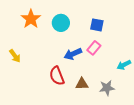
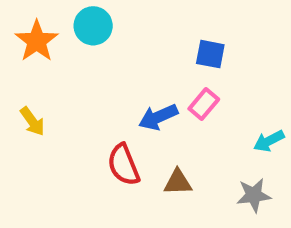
orange star: (31, 19) -> (37, 41), moved
cyan circle: (61, 23) -> (93, 26), moved
gray star: (107, 88) -> (254, 195), moved

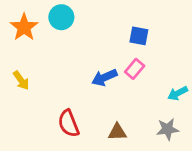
red semicircle: (124, 165) -> (69, 123), moved
brown triangle: (178, 182) -> (117, 132), moved

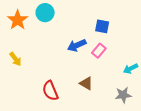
blue arrow: (104, 77) -> (77, 45), moved
brown triangle: (117, 132) -> (86, 83), moved, turned 32

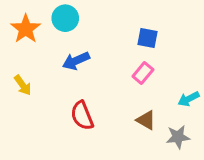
blue arrow: (77, 45) -> (76, 61), moved
brown triangle: (86, 83) -> (146, 120), moved
red semicircle: (50, 91) -> (82, 116), moved

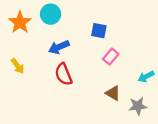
blue square: (147, 38) -> (99, 31), moved
red semicircle: (82, 116) -> (64, 74), moved

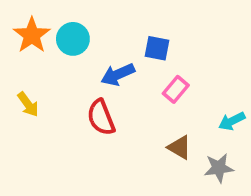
cyan circle: (51, 14) -> (73, 39), moved
blue arrow: (59, 47) -> (118, 74), moved

